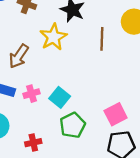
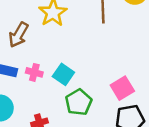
pink cross: (32, 94) -> (34, 72), turned 35

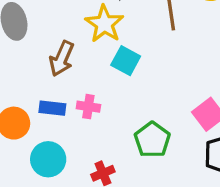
cyan square: (63, 74) -> (126, 61), moved

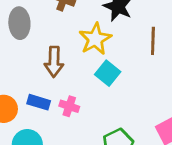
brown arrow: (62, 59) -> (54, 62), turned -32

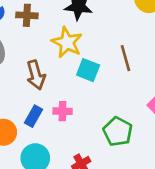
brown line: (153, 41) -> (125, 58), moved
blue rectangle: (39, 102) -> (33, 116), turned -60

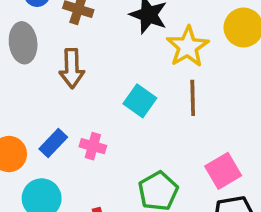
yellow star: (67, 42) -> (188, 47), moved
brown arrow: (36, 75) -> (72, 68), moved

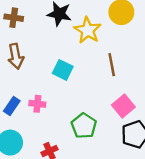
brown line: (193, 98) -> (112, 65), moved

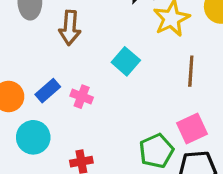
green pentagon: (84, 126) -> (156, 151), moved

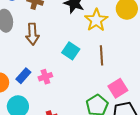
brown line: (191, 71) -> (102, 55), moved
pink cross: (82, 97) -> (45, 77), turned -32

